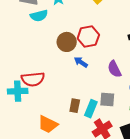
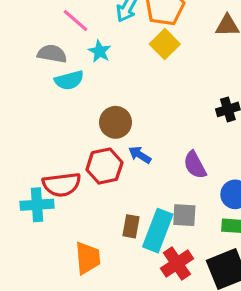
red hexagon: (88, 37) -> (104, 166), moved
cyan rectangle: (91, 109) -> (158, 231), size x1.4
orange trapezoid: (48, 124) -> (88, 258), turned -120

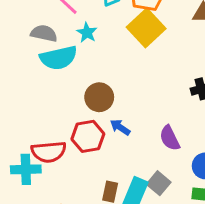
yellow square: (165, 44) -> (146, 28), size x1.4
cyan semicircle: (69, 80) -> (59, 58), size x1.4
gray square: (184, 215) -> (159, 183), turned 35

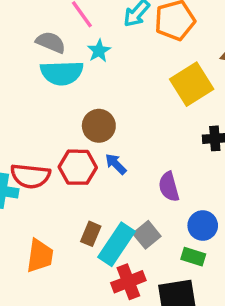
yellow square: (146, 28) -> (192, 84), moved

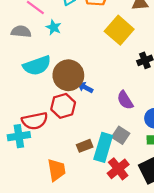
cyan semicircle: (62, 73) -> (37, 66), moved
brown circle: (99, 126) -> (68, 75), size x1.4
blue arrow: (116, 164) -> (85, 87), moved
brown rectangle: (91, 234) -> (85, 146), turned 63

